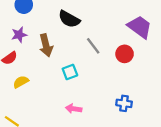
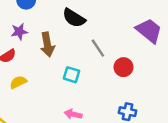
red circle: (125, 54) -> (123, 67), moved
cyan square: (70, 72) -> (71, 75), turned 35

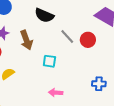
red circle: (123, 67) -> (88, 40), moved

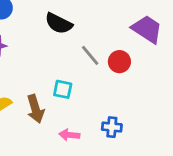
brown arrow: (26, 40) -> (35, 109), moved
blue cross: (99, 84) -> (112, 127), moved

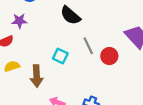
cyan square: (63, 89) -> (60, 56), moved

